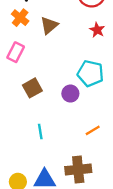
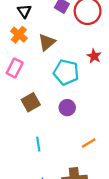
red star: (97, 30) -> (94, 56), moved
cyan pentagon: (90, 73) -> (66, 72), moved

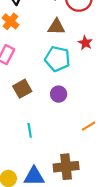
brown triangle: (47, 42) -> (56, 27), moved, turned 42
orange line: (89, 143) -> (88, 126), moved

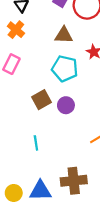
brown square: (22, 89) -> (41, 100), moved

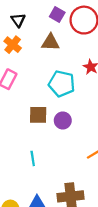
brown triangle: (64, 35) -> (50, 42), moved
brown square: (41, 100) -> (38, 115), turned 30

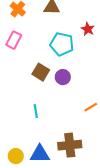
brown square: (38, 115) -> (41, 72), turned 30

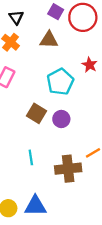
cyan pentagon: (62, 44) -> (60, 82), turned 30
brown cross: (70, 145) -> (68, 169), moved

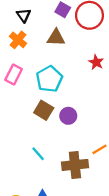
cyan pentagon: (60, 82) -> (49, 79), moved
cyan line: (31, 157) -> (38, 154), turned -32

